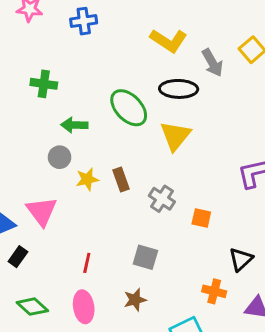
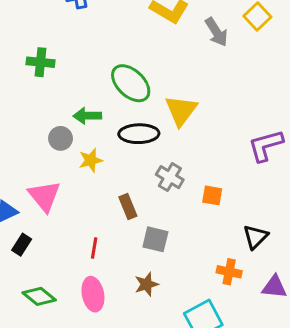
black ellipse: (179, 89) -> (139, 134), moved
green arrow: (74, 125) -> (87, 116), moved
brown rectangle: (121, 179) -> (128, 207), moved

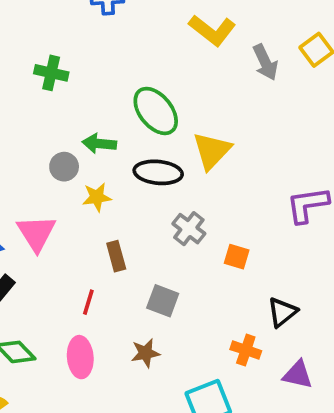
brown rectangle: (128, 207) -> (116, 256), moved

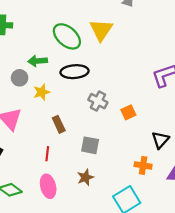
yellow triangle: (212, 151) -> (101, 30), moved
orange square: (237, 257) -> (128, 112), turned -32

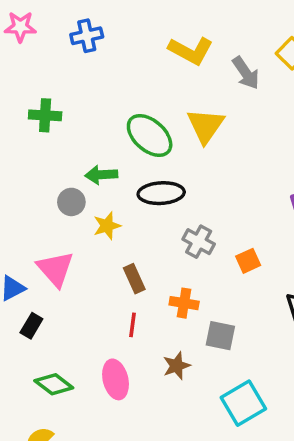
gray square: (90, 145) -> (220, 336), moved
red line: (47, 154) -> (133, 325), moved
orange cross: (143, 165) -> (184, 303), moved

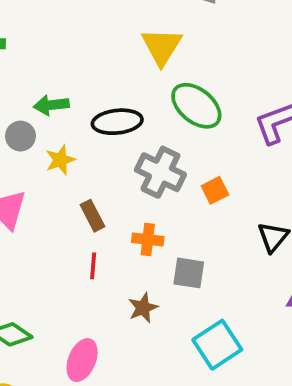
green ellipse: (150, 135) -> (196, 106), moved
gray cross: (199, 242) -> (160, 172), size x1.4
pink ellipse: (116, 379) -> (82, 360), moved, turned 39

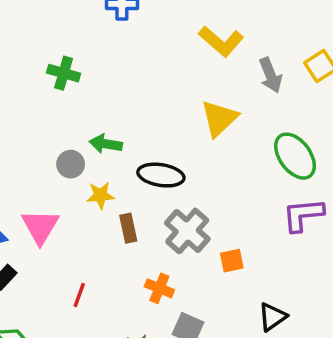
green ellipse: (196, 106) -> (295, 156), moved
brown rectangle: (93, 216) -> (128, 228), moved
red line: (93, 266) -> (79, 295), moved

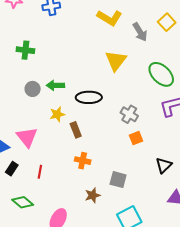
gray circle: (71, 164) -> (33, 89), moved
gray cross: (187, 231) -> (129, 114), moved, size x0.7
orange cross: (159, 288) -> (83, 161), moved
red line: (79, 295) -> (40, 172), moved

